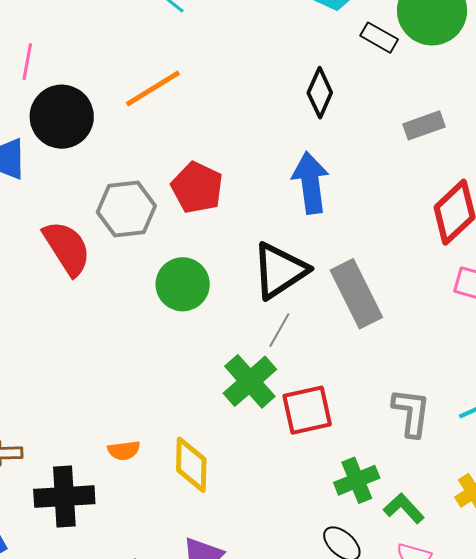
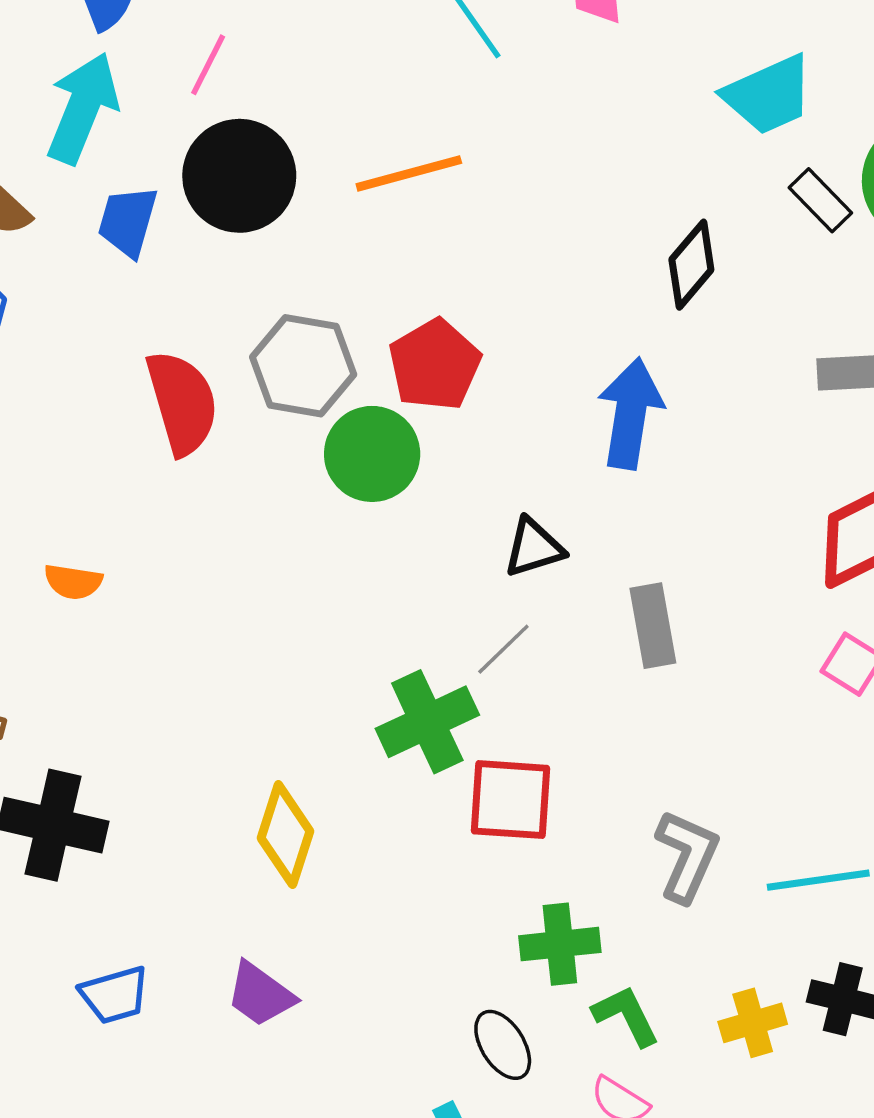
black triangle: (280, 271) -> (534, 548), size x0.6
green circle: (183, 284) -> (372, 454), moved
gray rectangle: (356, 294) -> (653, 626), size x0.7
orange semicircle: (124, 450) -> (73, 582), moved

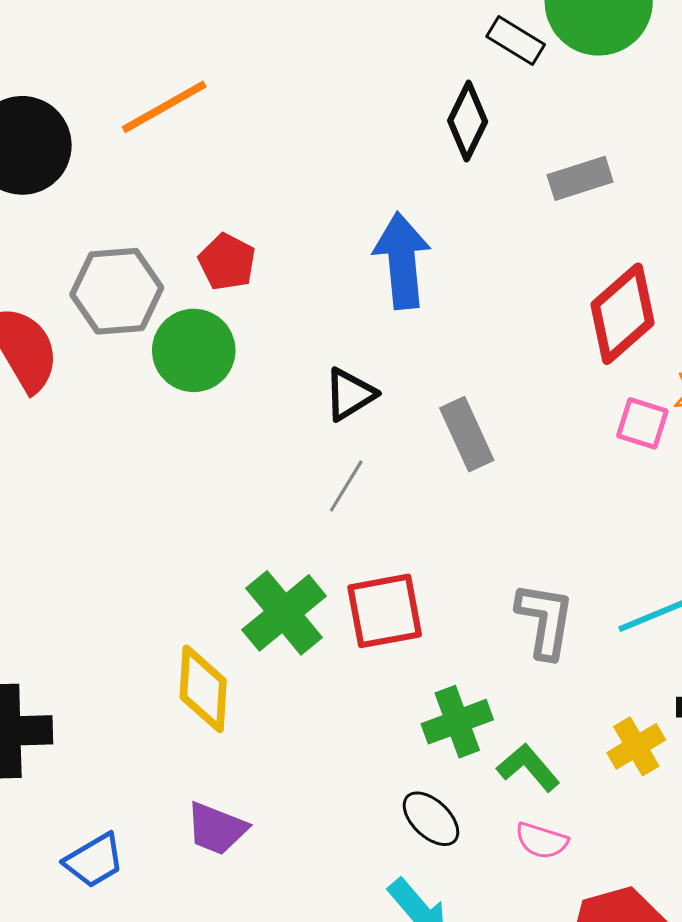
black diamond: (691, 265) -> (468, 121), moved
red pentagon: (435, 365) -> (227, 262), size x0.7
green cross: (427, 722) -> (284, 613), moved

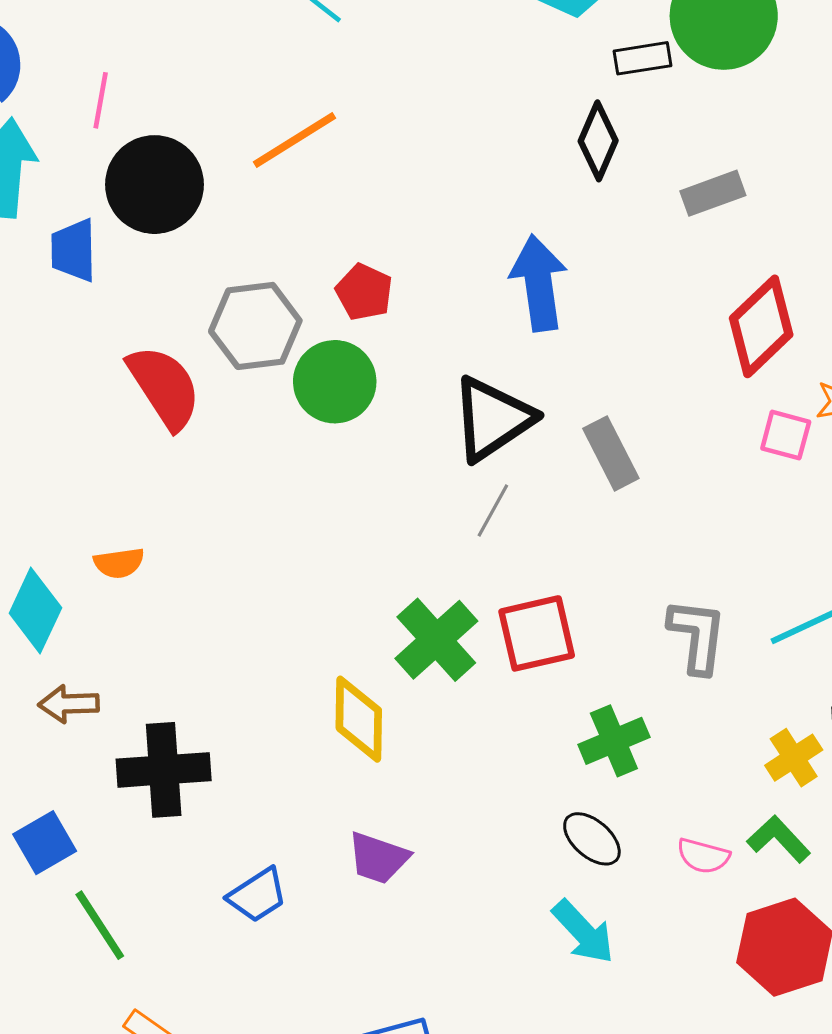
black rectangle: (516, 41) -> (643, 58), turned -38
black triangle: (350, 394) -> (492, 419), size x1.6
green L-shape: (528, 768) -> (779, 839), moved

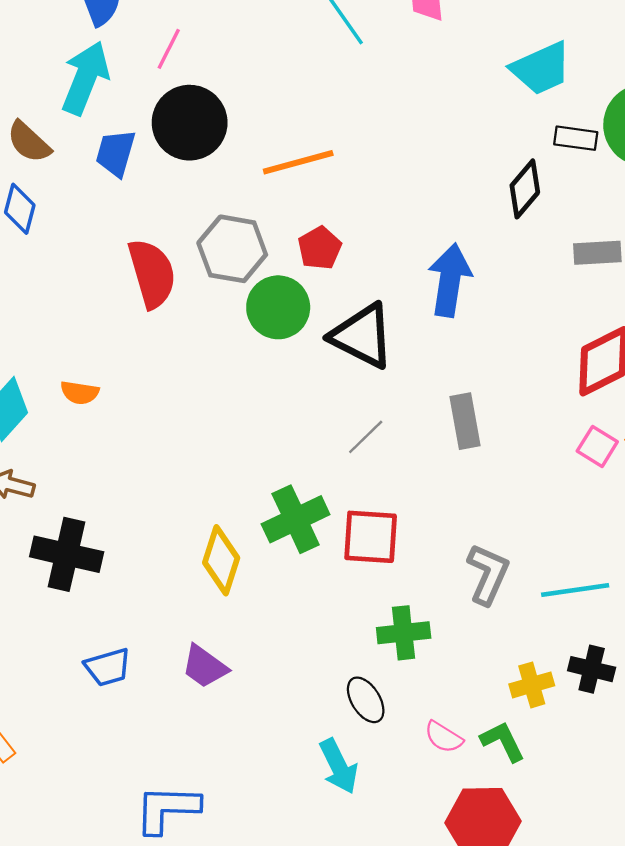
orange line: (295, 140) -> (298, 162), moved
black triangle: (492, 419) -> (362, 336), moved, turned 44

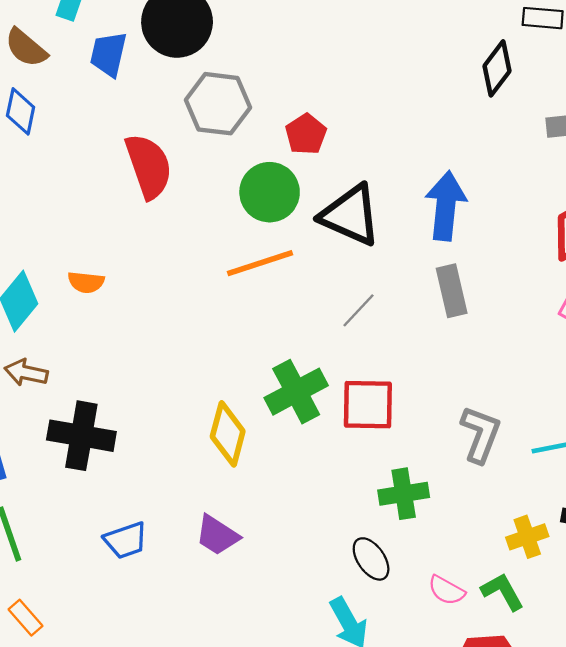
orange line: (298, 162) -> (260, 263), moved
gray hexagon: (232, 249) -> (218, 104), moved
blue arrow: (450, 280) -> (446, 206), moved

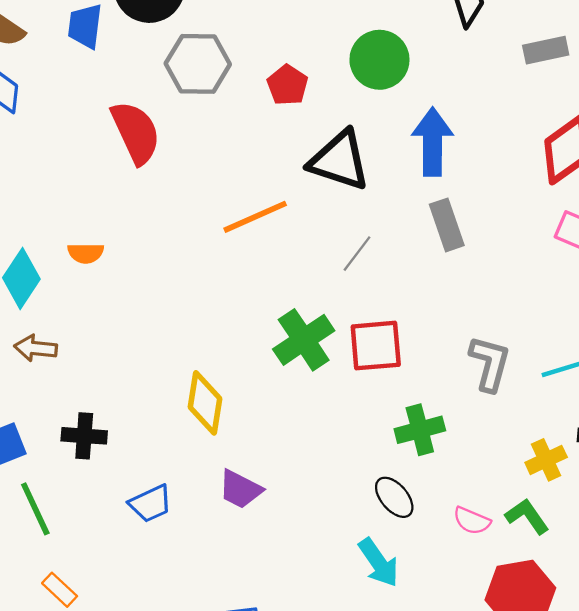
green circle: (270, 192) -> (379, 60), moved
yellow diamond: (228, 434) -> (205, 403), moved
black cross: (81, 436) -> (84, 436), moved, size x0.7

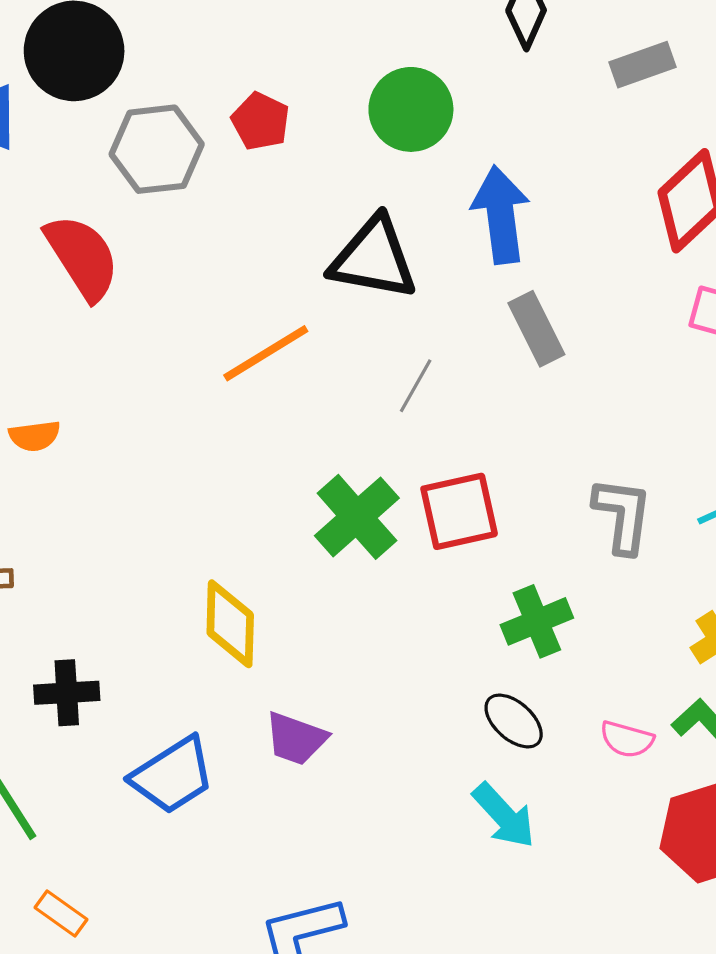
red pentagon: (288, 85) -> (261, 121), moved
blue trapezoid: (151, 504) -> (173, 775), size x1.4

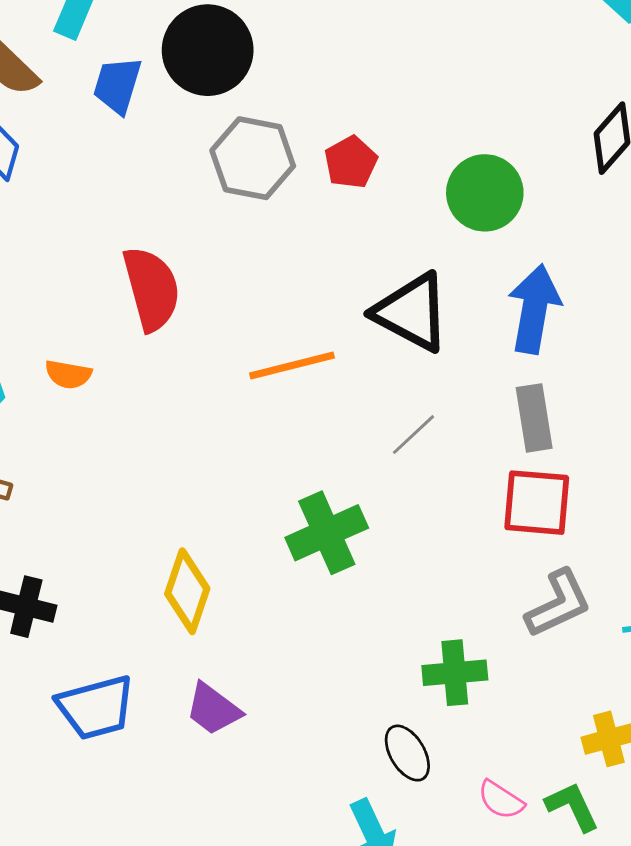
red semicircle: (82, 257) -> (151, 289), moved
red square: (459, 511) -> (537, 503), moved
gray L-shape: (623, 515) -> (558, 604), turned 40

